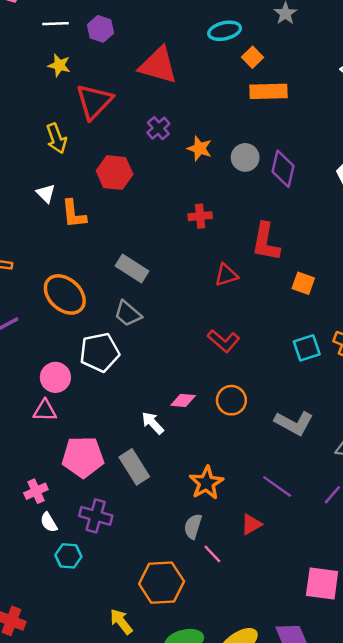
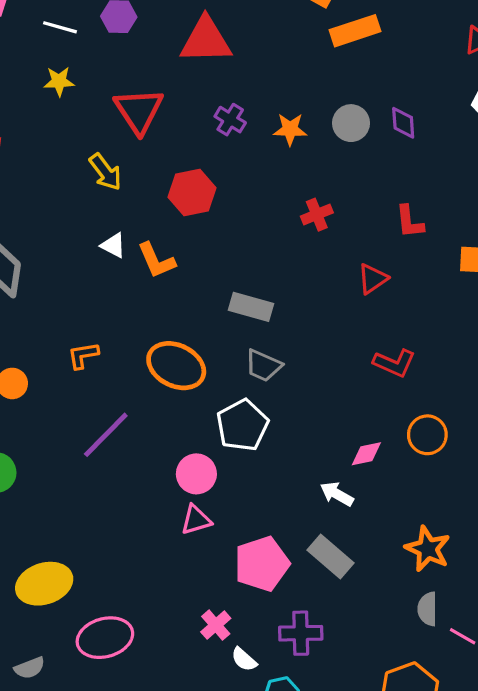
white line: (56, 24) -> (60, 27), turned 35
yellow star: (59, 65) -> (59, 81), moved
purple diamond: (283, 169) -> (403, 123), size x0.7
red L-shape: (266, 242) -> (410, 222), size x0.7

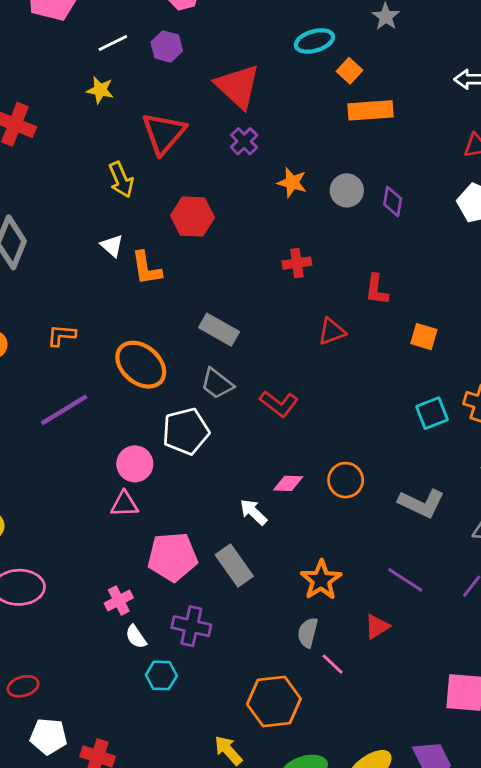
white line: (60, 27) -> (113, 43), turned -56
red triangle: (206, 40) -> (238, 86), turned 30
purple cross: (230, 120) -> (244, 141), moved
red L-shape: (394, 363) -> (279, 404), moved

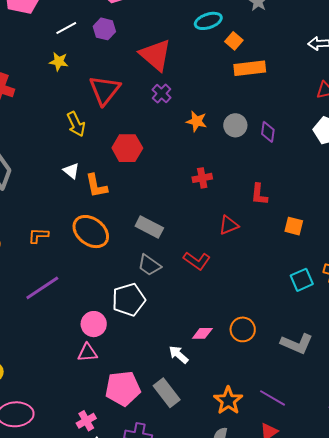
orange ellipse: (141, 365) -> (91, 232), moved
red L-shape: (279, 404) -> (197, 261), moved
purple line: (405, 580) -> (273, 398), moved

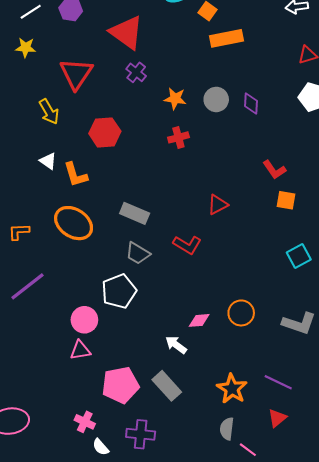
red cross: (202, 178) -> (178, 137), moved
red L-shape: (259, 194) -> (274, 170), moved, turned -35
pink cross: (86, 421) -> (85, 422), turned -30

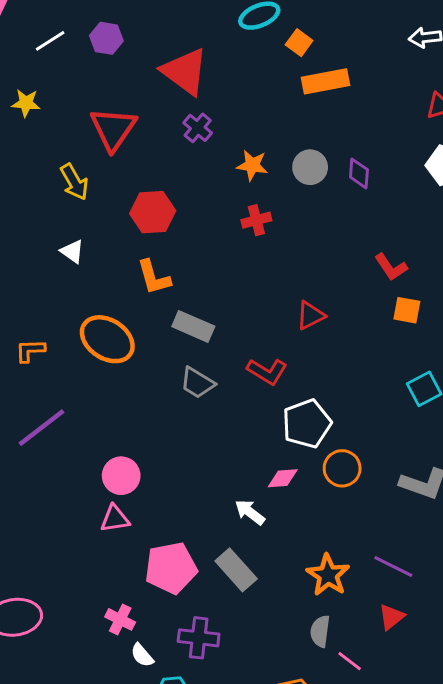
yellow star: (26, 48) -> (26, 103), moved
orange L-shape: (75, 175) -> (154, 277), moved
white pentagon: (119, 291) -> (307, 424), moved

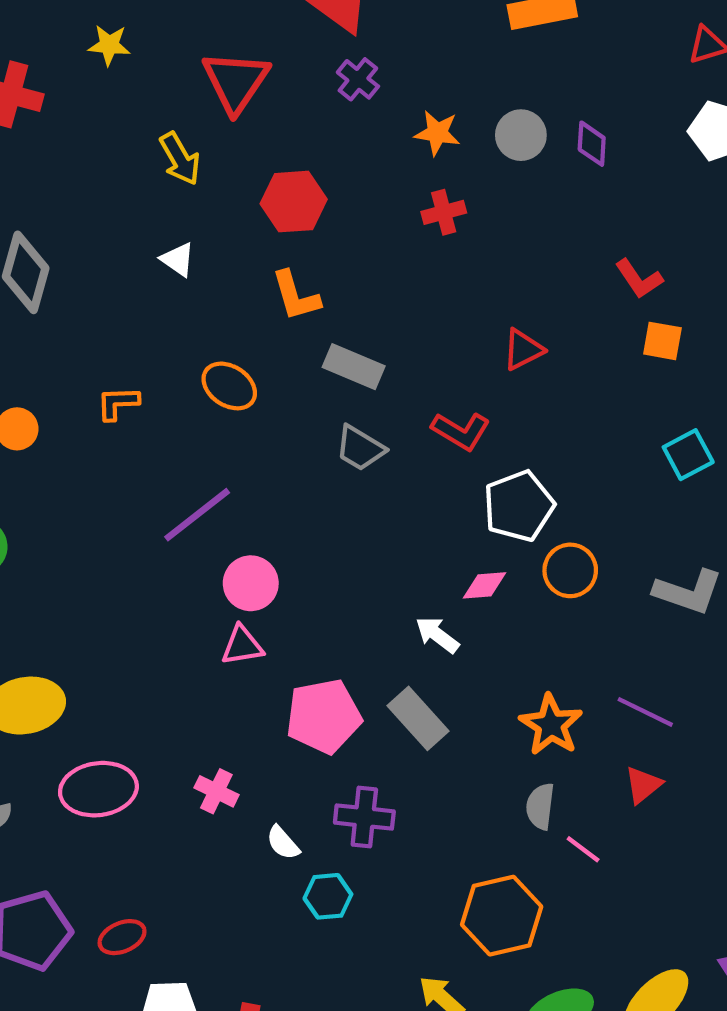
orange ellipse: (107, 339) -> (229, 386), size x0.7
purple line: (41, 428) -> (197, 515), moved
pink cross: (120, 619) -> (216, 791), moved

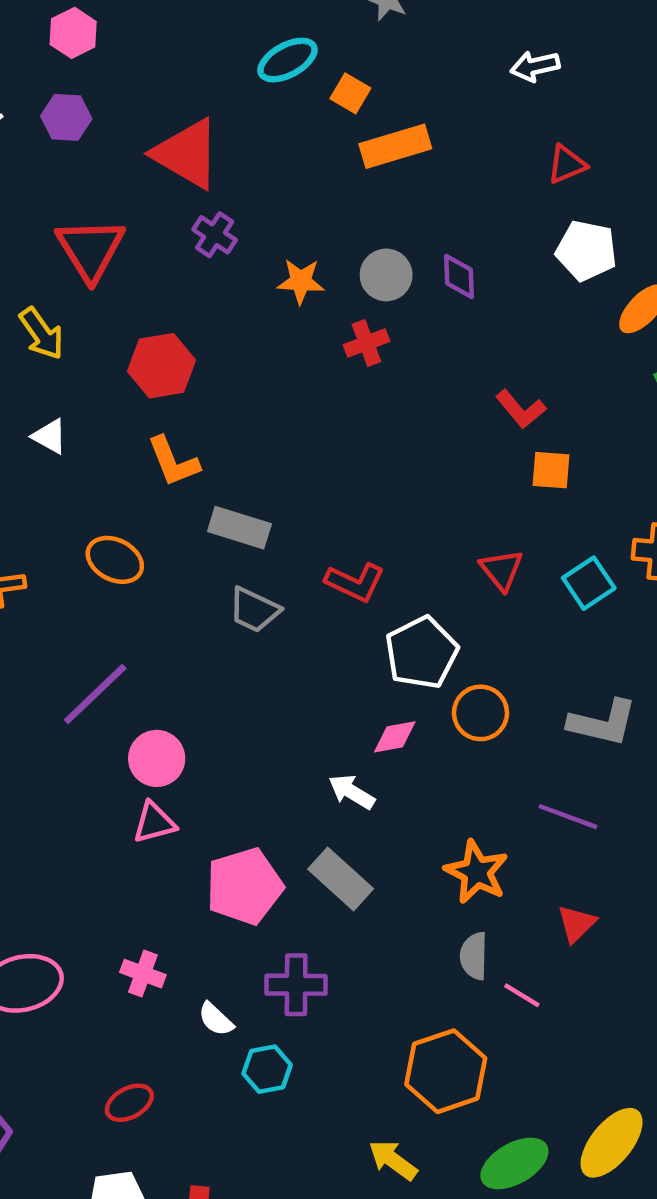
red cross: (444, 212) -> (366, 343), moved
red triangle: (523, 350) -> (501, 570), moved, turned -36
purple line: (645, 712) -> (568, 817), moved
red ellipse: (122, 937) -> (129, 1103), moved

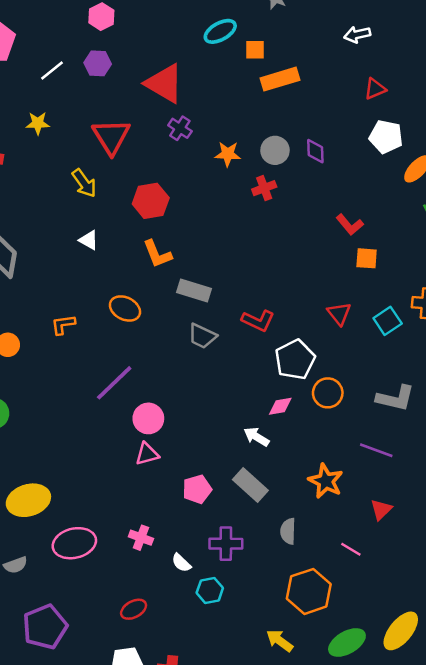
orange square: (350, 93) -> (255, 50), turned -30
pink pentagon: (244, 886) -> (197, 489), size x0.7
gray semicircle: (474, 956) -> (288, 531), moved

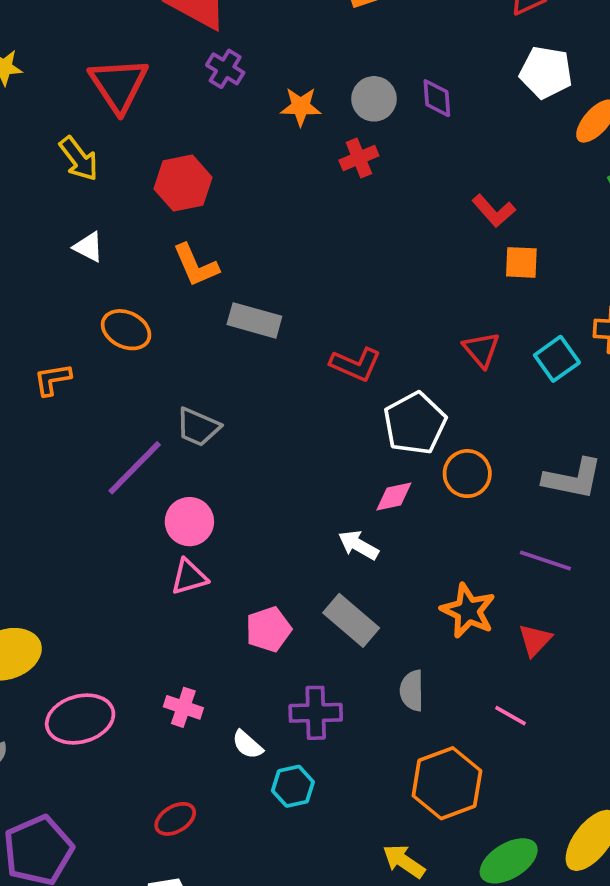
orange ellipse: (125, 308) -> (126, 330), moved
gray trapezoid: (202, 336) -> (198, 427), moved
red triangle: (381, 510) -> (535, 640), moved

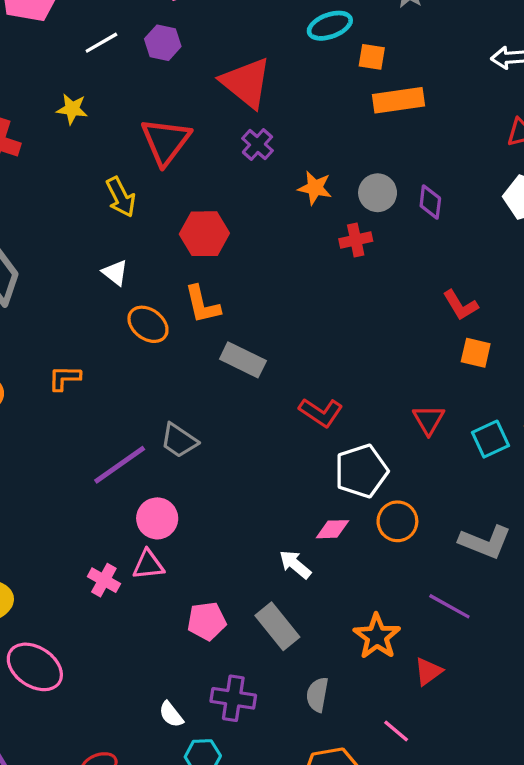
orange ellipse: (126, 330) -> (148, 324), moved
pink cross: (183, 707) -> (104, 580), moved
pink ellipse: (80, 719) -> (35, 667), turned 38

